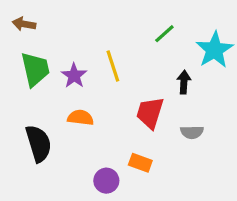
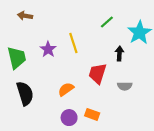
brown arrow: (24, 24) -> (25, 16), moved
green trapezoid: (35, 69) -> (17, 58), moved
orange semicircle: (80, 118) -> (66, 89), moved, turned -42
orange rectangle: (140, 163) -> (92, 114), moved

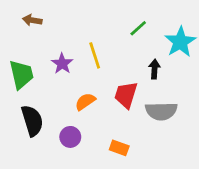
gray semicircle: (125, 86) -> (161, 111), size x1.6
orange semicircle: (66, 89) -> (85, 102), moved
purple circle: (69, 118) -> (70, 137), moved

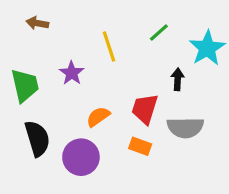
yellow line: (95, 55) -> (109, 47), moved
purple circle: (70, 137) -> (81, 157), size x1.5
orange rectangle: (119, 148) -> (140, 146), moved

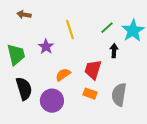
green line: (159, 33) -> (107, 28), moved
gray semicircle: (185, 128) -> (119, 95), moved, turned 100

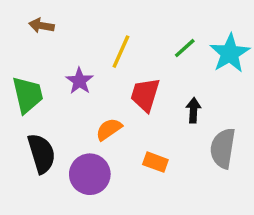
yellow line: (70, 30) -> (121, 52), turned 42
black arrow: (114, 51) -> (193, 110), moved
red trapezoid: (93, 70) -> (145, 95), moved
gray semicircle: (119, 95) -> (223, 148), moved

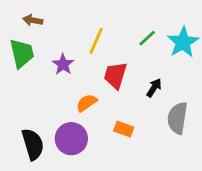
green trapezoid: (28, 95) -> (22, 53), moved
black arrow: (193, 110) -> (154, 88), turned 30
black semicircle: (41, 153) -> (33, 144), moved

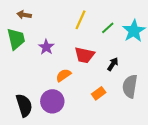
yellow line: (96, 41) -> (81, 20), moved
red trapezoid: (115, 75) -> (85, 55), turned -95
orange rectangle: (124, 129) -> (99, 93), moved, turned -56

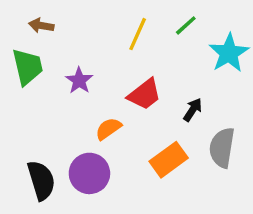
green line: (108, 28) -> (186, 25), moved
red trapezoid: (85, 55) -> (145, 94), turned -50
orange rectangle: (99, 93) -> (169, 160), size x1.5

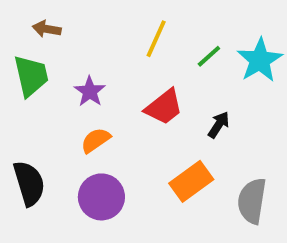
green line: (186, 25) -> (209, 56), moved
orange semicircle: (108, 129) -> (96, 140), moved
gray semicircle: (222, 148) -> (252, 201), moved
black semicircle: (41, 180) -> (29, 183), moved

